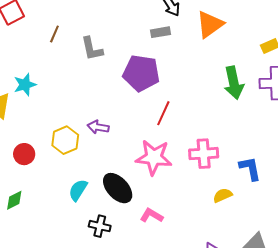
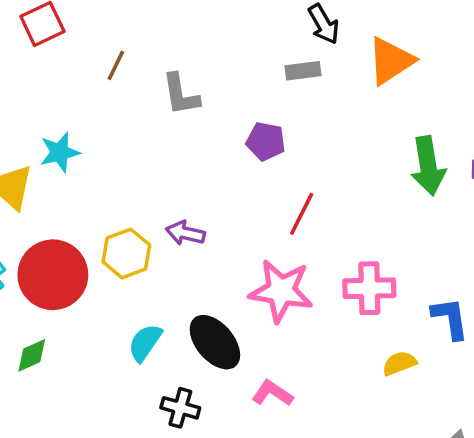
purple pentagon: (141, 73) -> (266, 141), size x0.6
red circle: (24, 154) -> (53, 275), size x1.8

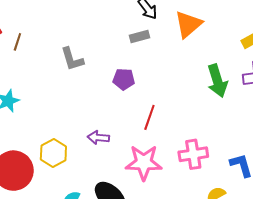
brown line: (116, 65) -> (17, 42), moved
purple arrow: (185, 233) -> (98, 138), moved

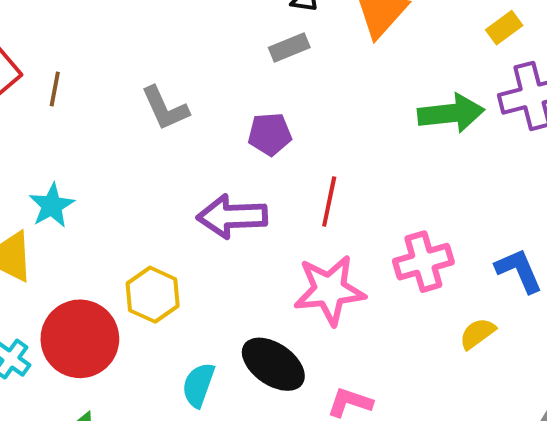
green arrow: (217, 81) -> (451, 113), turned -72
purple arrow: (98, 138) -> (232, 216), moved, size x1.6

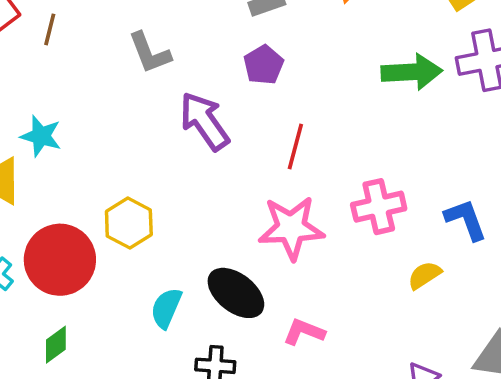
purple pentagon: (270, 134) -> (264, 65), moved, turned -30
cyan star: (52, 205) -> (41, 136), turned -30
purple arrow: (232, 216) -> (204, 121), moved, turned 54

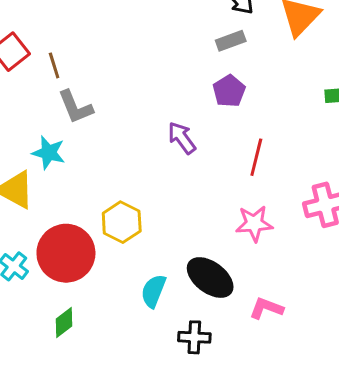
brown line: (50, 29) -> (54, 65), turned -30
gray L-shape: (150, 53) -> (75, 107), moved
purple arrow: (204, 121) -> (182, 138), size x0.7
pink star: (291, 228) -> (254, 224), size x0.7

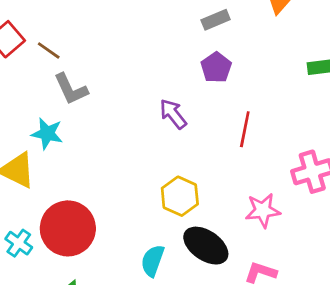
brown line: (54, 65) -> (49, 50), turned -35
yellow hexagon: (122, 222) -> (180, 196), moved
pink star: (254, 224) -> (263, 210), moved

